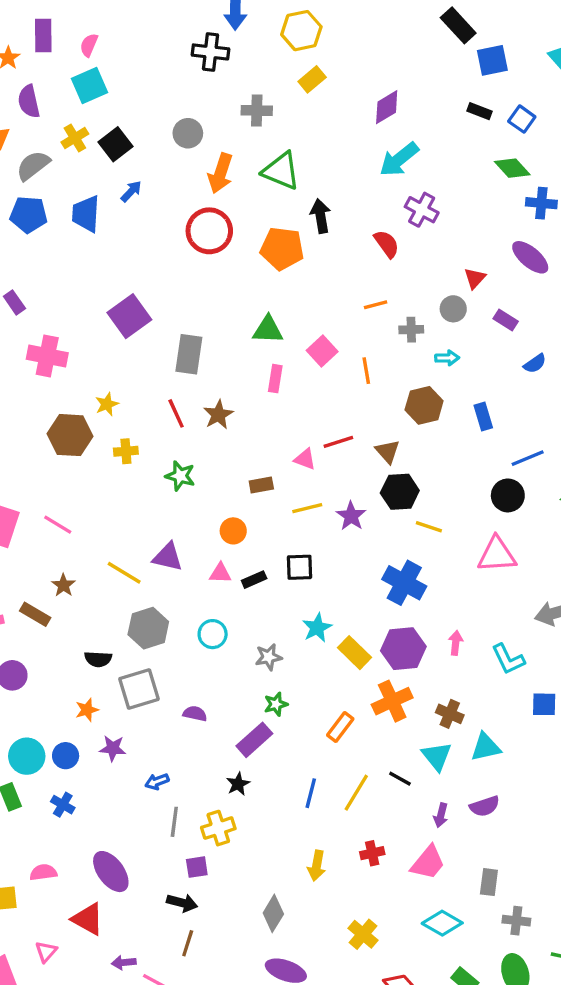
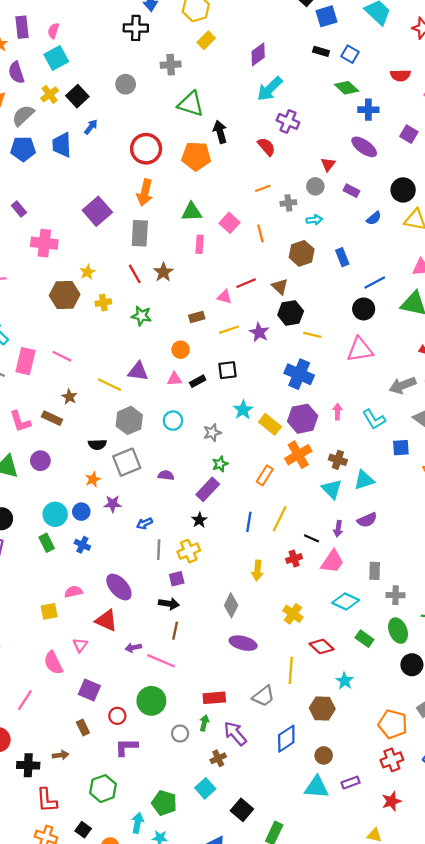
orange arrow: (220, 173) -> (145, 193), moved
black line: (400, 779) -> (312, 538), moved

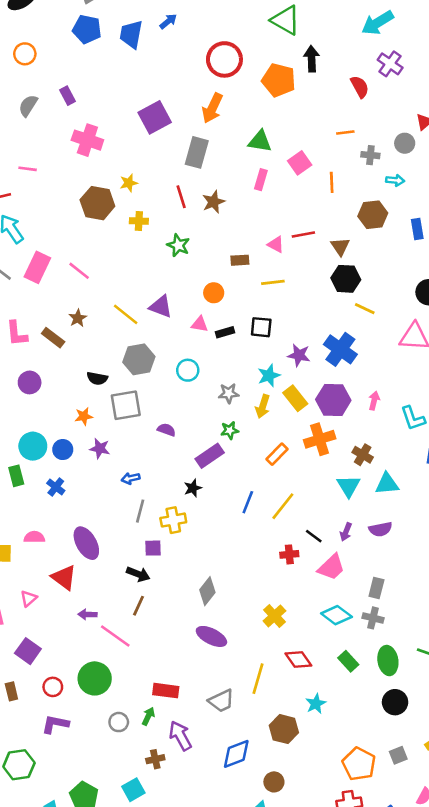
purple star: (259, 332) -> (299, 355), moved, turned -30
yellow arrow: (257, 570) -> (263, 406), moved
gray cross: (396, 595) -> (373, 618), moved

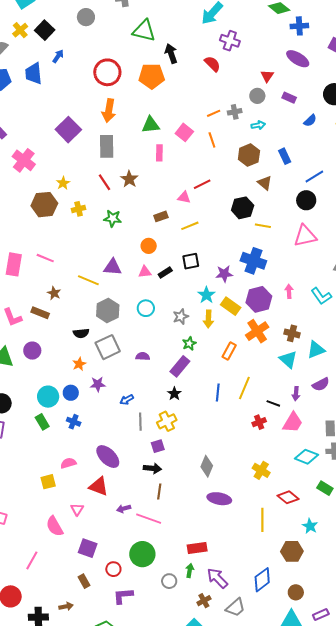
orange line: (345, 132) -> (214, 113), moved
pink cross: (87, 140) -> (24, 160), turned 35
brown triangle: (340, 247) -> (265, 183), moved
gray trapezoid: (221, 701) -> (235, 608), moved

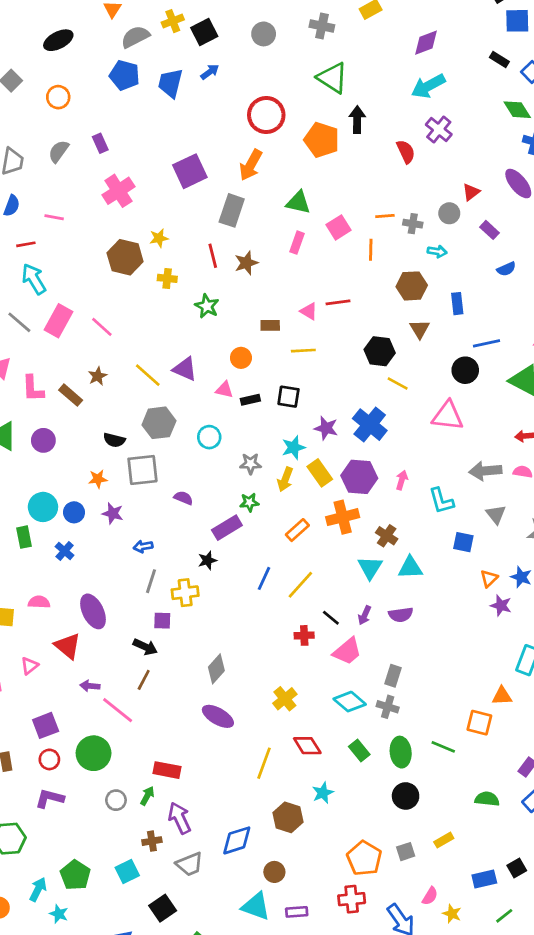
purple square: (88, 548) -> (46, 725), moved, turned 30

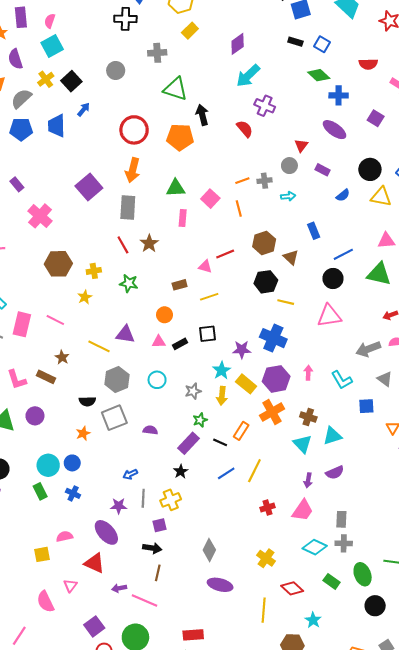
yellow star: (159, 238) -> (85, 297), moved
brown hexagon: (412, 286) -> (264, 243), moved
purple star: (113, 513) -> (119, 506), moved
blue line: (264, 578) -> (226, 473), turned 48
black line: (331, 618) -> (220, 442), moved

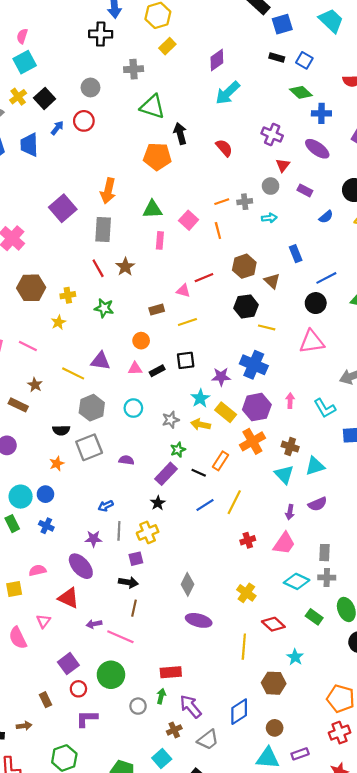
purple cross: (265, 106) -> (272, 135), moved
red circle: (134, 130) -> (84, 121), moved, size x0.7
yellow arrow: (222, 396) -> (201, 425), turned 96

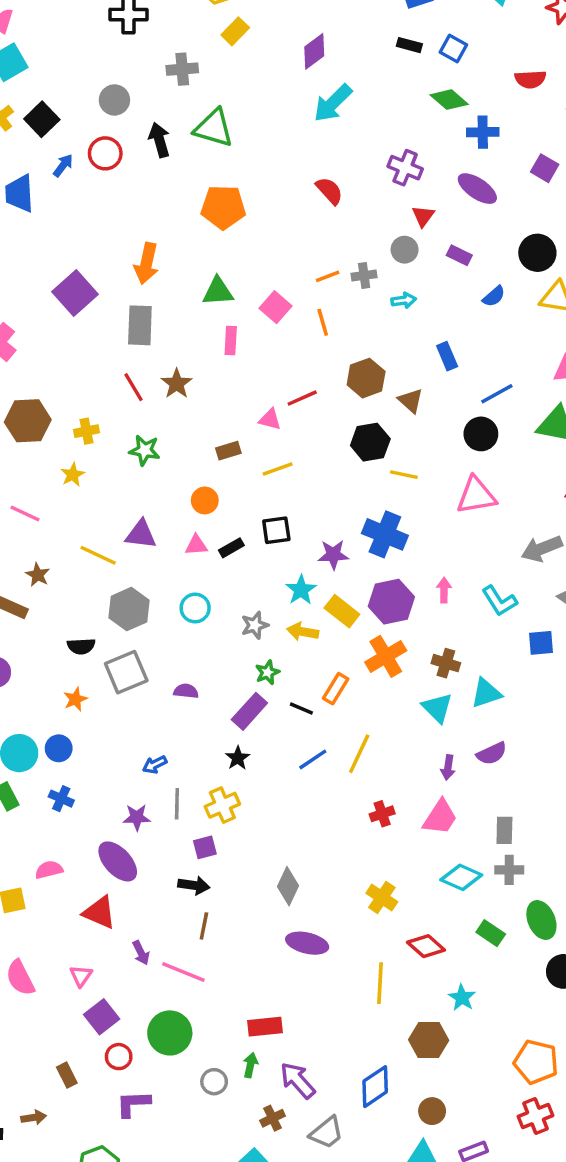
black arrow: (180, 134) -> (159, 140), moved
pink triangle: (43, 621) -> (81, 976), moved
purple arrow: (94, 624) -> (141, 953), turned -104

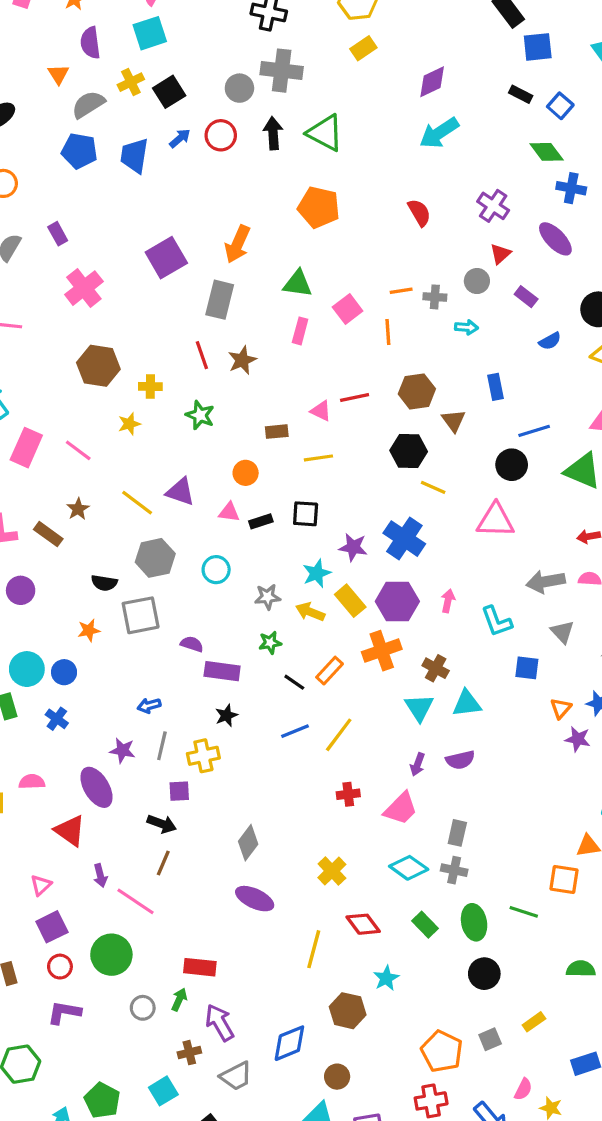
gray cross: (182, 69) -> (282, 71), moved, size x1.4
purple rectangle: (249, 711) -> (222, 671), moved, turned 44

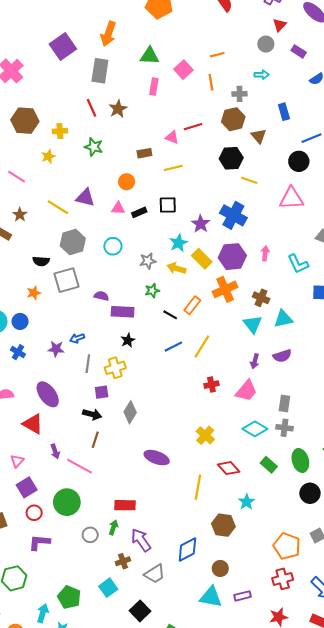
gray cross: (435, 297) -> (240, 94), moved
purple star: (353, 547) -> (201, 224), turned 30
purple star: (122, 750) -> (56, 349), moved
gray diamond: (248, 843) -> (130, 412), moved

